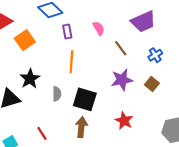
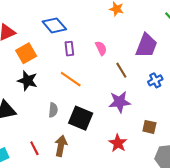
purple trapezoid: (143, 22) -> (146, 46), turned -50
orange line: (71, 62) -> (71, 79), turned -65
black star: (30, 79) -> (27, 81), moved, turned -30
brown square: (152, 84) -> (149, 127), moved, turned -32
brown arrow: (81, 127) -> (61, 146), moved

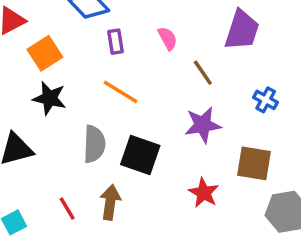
blue cross: (155, 80) -> (266, 100), moved, turned -32
gray semicircle: (53, 110) -> (94, 144), size x1.5
brown square: (149, 127) -> (254, 163), size x1.5

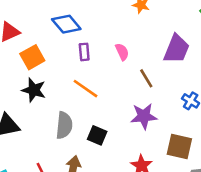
black square: (140, 155) -> (97, 135), size x0.7

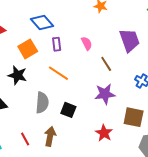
purple trapezoid: (176, 49) -> (130, 40), turned -40
orange square: (32, 57) -> (28, 49), moved

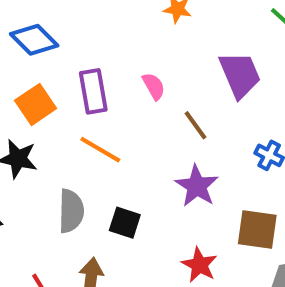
blue diamond: (42, 23) -> (34, 40), moved
purple rectangle: (57, 44) -> (93, 91), size x1.5
purple star: (105, 94) -> (197, 186), turned -30

